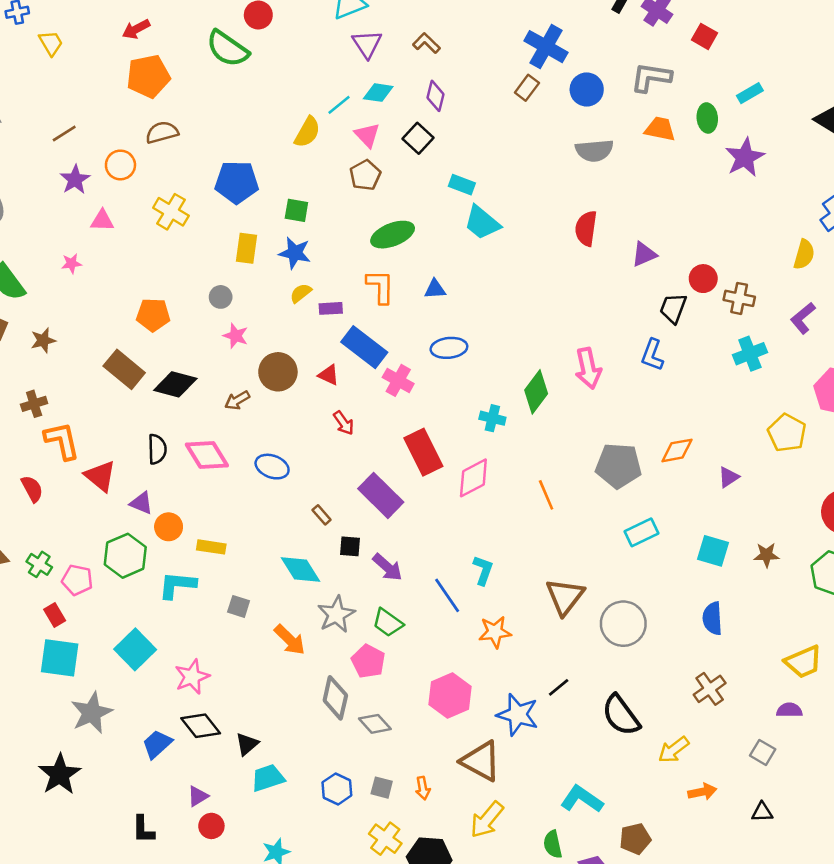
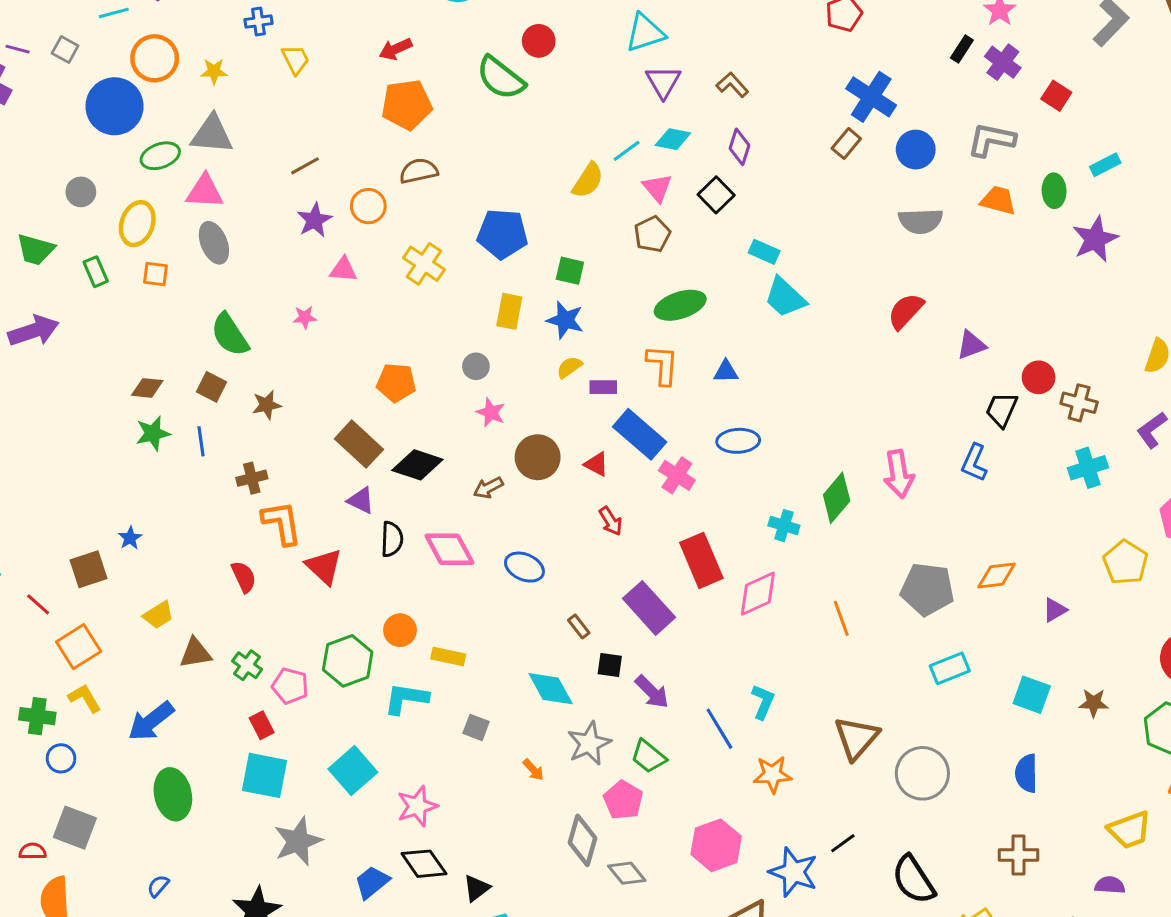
red semicircle: (586, 228) -> (906, 311), turned 32
purple triangle: (141, 503) -> (361, 501), moved
orange arrow: (290, 640) -> (533, 770), size x0.6
brown cross: (710, 689) -> (1018, 855), turned 32

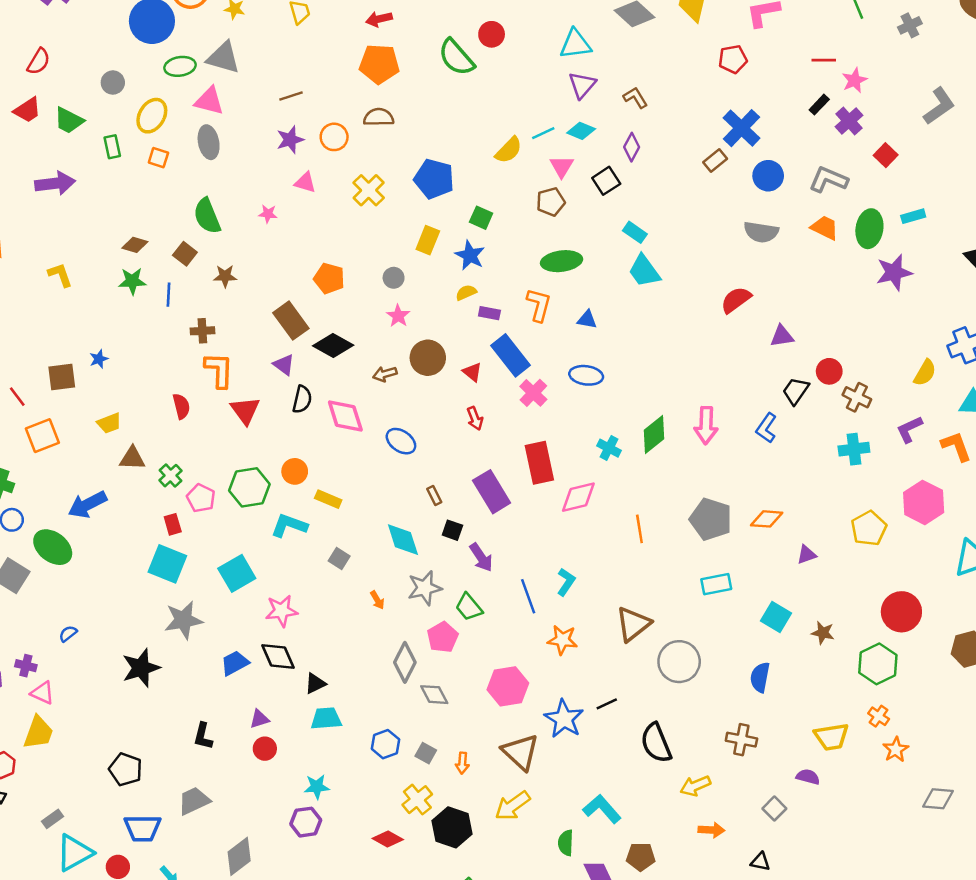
green ellipse: (1054, 191) -> (869, 229), size x1.4
yellow L-shape: (85, 698) -> (60, 275), moved
green ellipse: (173, 794) -> (53, 547), moved, turned -51

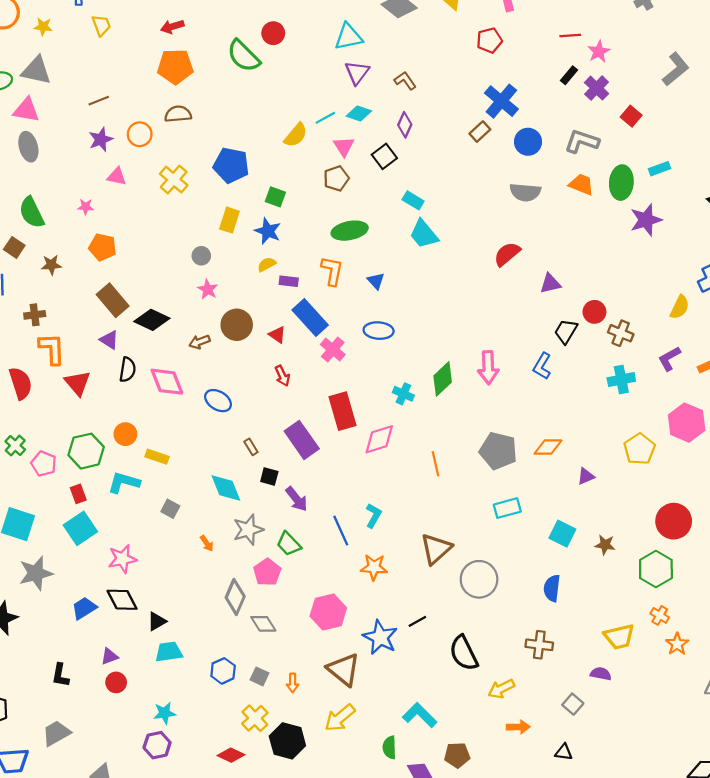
orange pentagon: (329, 278) -> (103, 247), moved
blue triangle: (587, 320) -> (376, 281), turned 42
red semicircle: (181, 406) -> (21, 383), size x1.4
red rectangle: (173, 524) -> (78, 494), moved

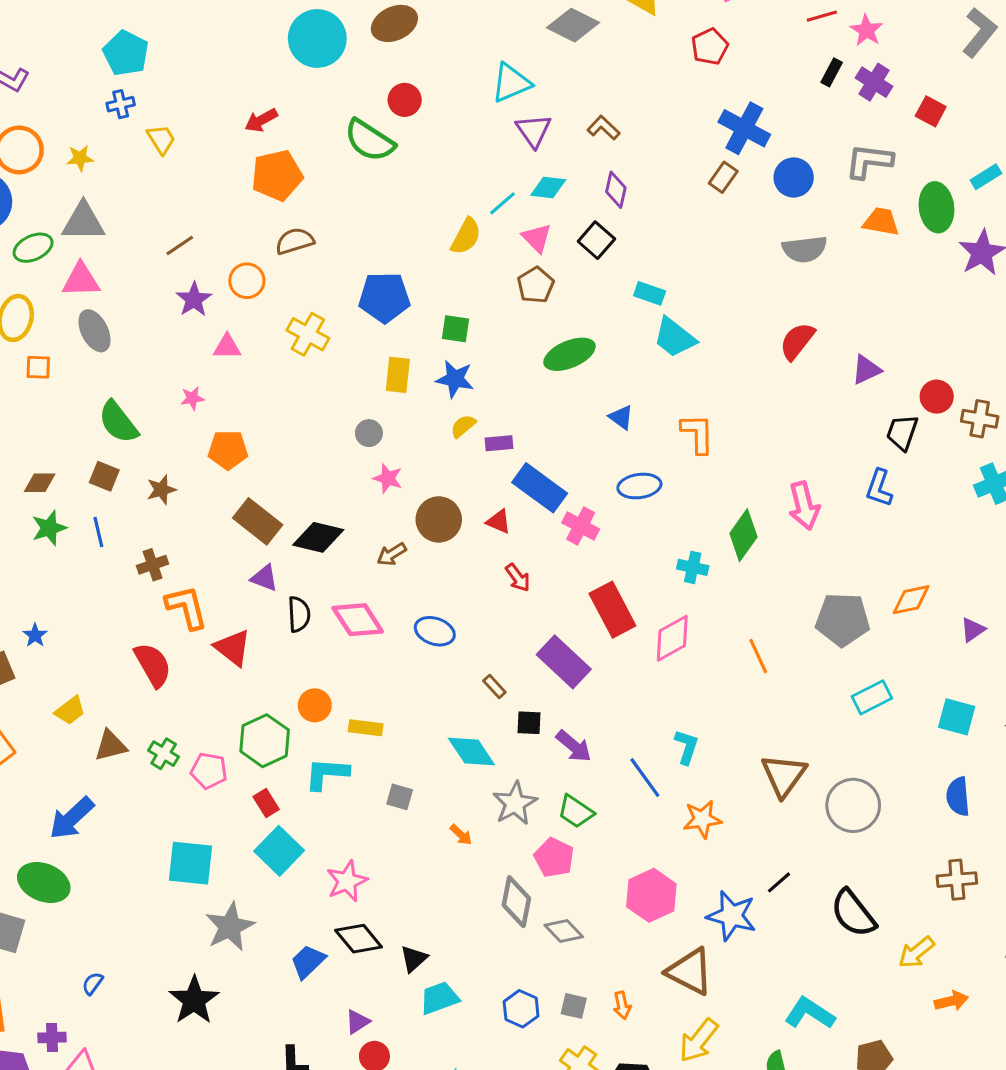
orange L-shape: (332, 271) -> (698, 434), moved

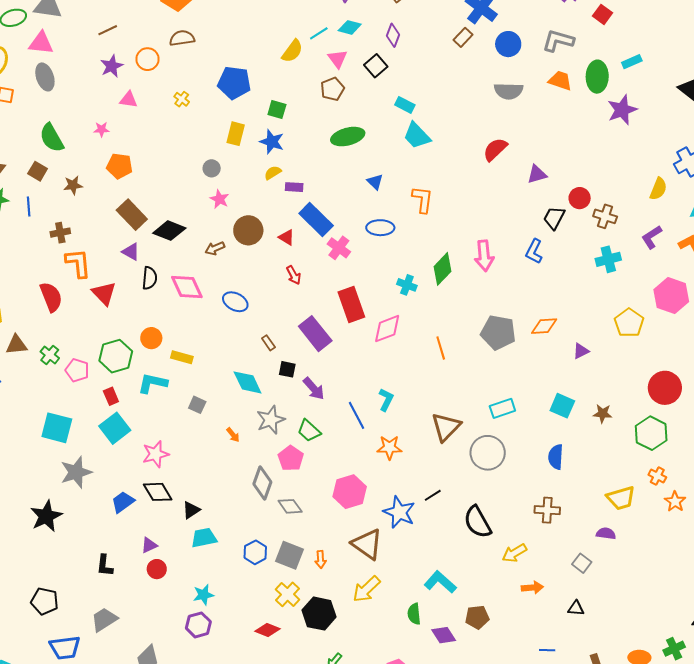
yellow cross: (308, 334) -> (182, 99), size x0.6
cyan rectangle: (872, 697) -> (502, 408), moved
gray square: (574, 1006) -> (289, 555), size x1.6

